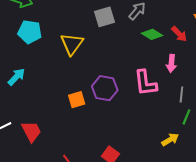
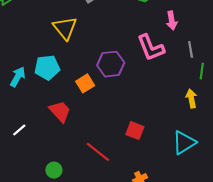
cyan pentagon: (30, 32) -> (47, 67), moved
red trapezoid: (31, 131) -> (60, 111), moved
yellow arrow: (170, 140) -> (191, 98), turned -54

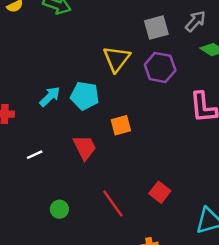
purple hexagon: (111, 64) -> (160, 67), moved

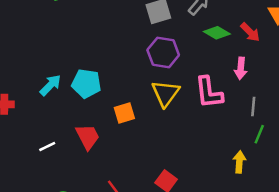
yellow triangle: (117, 59) -> (166, 93), moved
white line: (35, 155) -> (47, 147), moved

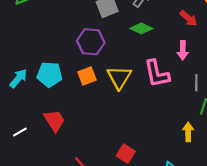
green diamond: (217, 33) -> (141, 28), moved
purple hexagon: (163, 52) -> (91, 42), moved
orange square: (124, 113) -> (87, 76), moved

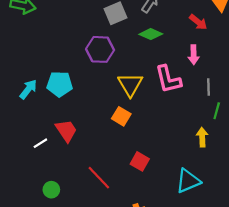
orange square: (87, 76) -> (121, 116), moved, turned -36
white line: (20, 132) -> (40, 143), moved

